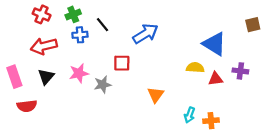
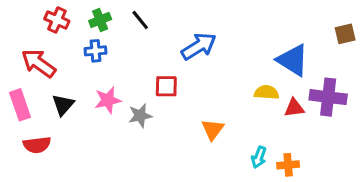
black line: (103, 25) -> (140, 20), moved
blue cross: (80, 35) -> (95, 51), moved
red arrow: (44, 46) -> (38, 63), moved, turned 50
purple cross: (240, 71) -> (328, 97), size x1.6

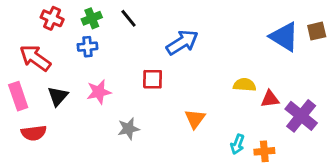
blue triangle: (293, 60) -> (284, 37), moved
purple cross: (328, 97) -> (301, 116), moved, turned 32
gray star: (140, 116) -> (129, 129), moved

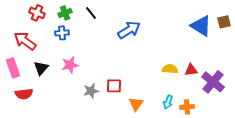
red square: (153, 79) -> (114, 86), moved
yellow semicircle: (245, 85) -> (170, 69), moved
orange triangle: (195, 119) -> (136, 104), moved

